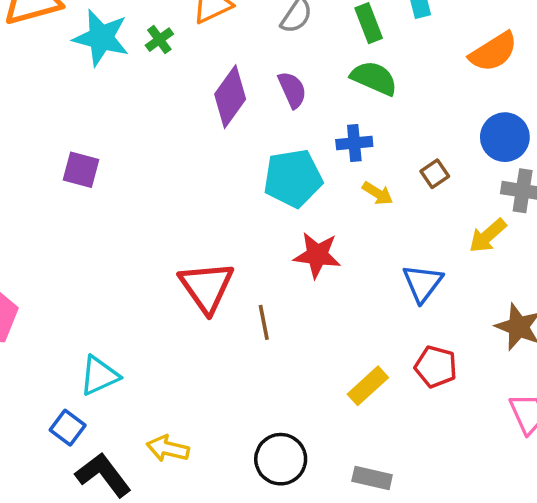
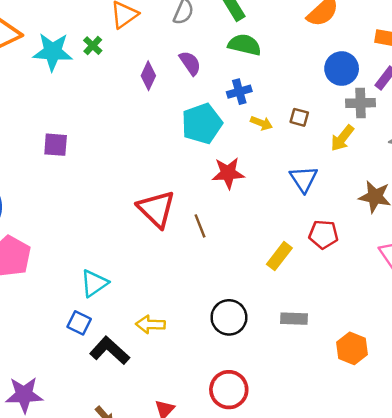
purple diamond: (230, 97) -> (148, 76), size x0.7
brown square: (435, 174) -> (299, 117), moved, turned -30

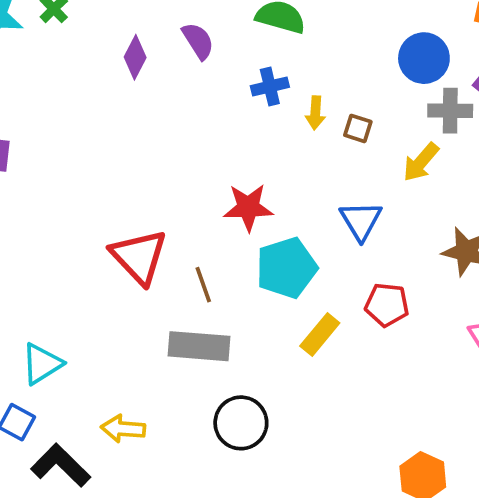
yellow arrow: (262, 123) -> (315, 113), moved, turned 70
cyan pentagon: (202, 124) -> (286, 268), moved
gray rectangle: (294, 319) -> (199, 346), moved, size x1.5

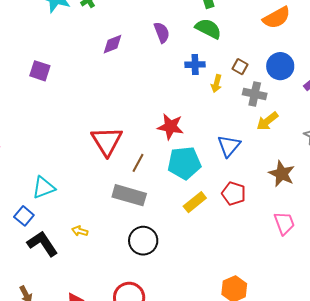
purple diamond: (135, 57) -> (113, 44), moved, turned 30
gray cross: (450, 111) -> (255, 94), moved
brown square: (358, 128) -> (240, 67), moved
brown line: (203, 285) -> (138, 163), turned 36
yellow arrow: (123, 429) -> (80, 231), size x0.7

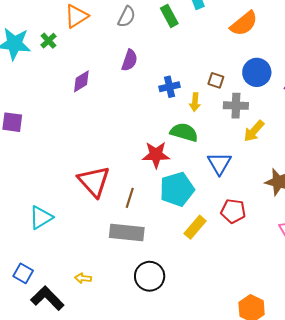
green semicircle: (208, 29) -> (184, 132), moved
purple semicircle: (162, 32) -> (130, 60), turned 50
cyan triangle: (44, 188) -> (41, 218), moved

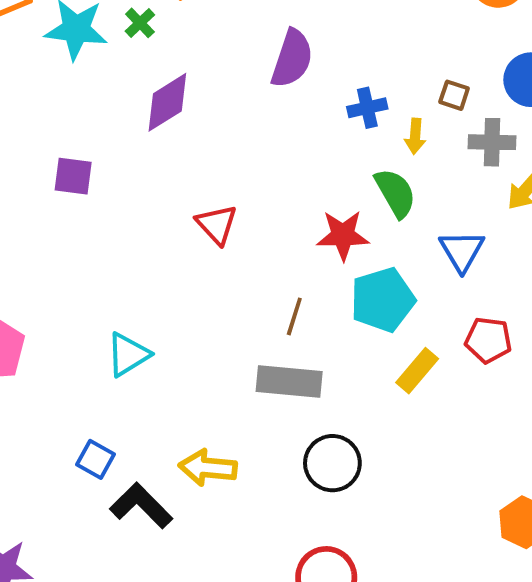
purple semicircle: (130, 60) -> (292, 59), size x1.4
purple diamond: (81, 81) -> (167, 102), moved, size x1.4
green semicircle: (184, 132) -> (395, 193), turned 44
red triangle: (94, 181) -> (217, 224), moved, size x0.7
yellow arrow: (83, 278) -> (208, 468), size x1.8

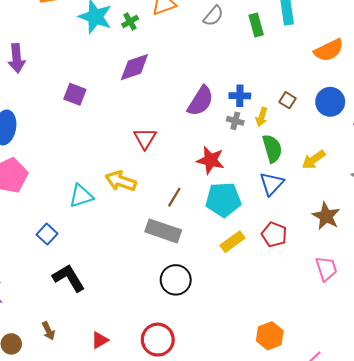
purple semicircle: (292, 59) -> (201, 101), moved
gray cross: (492, 142) -> (235, 121), moved, size x0.7
green semicircle: (395, 193) -> (272, 148), moved
blue square: (95, 459) -> (47, 234), moved
yellow arrow: (208, 468) -> (121, 181), moved

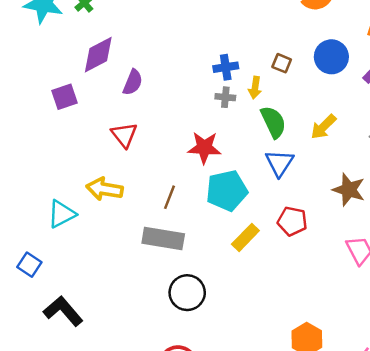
purple square: (75, 94) -> (65, 97), moved, turned -30
purple semicircle: (201, 101) -> (133, 82), moved, size x0.7

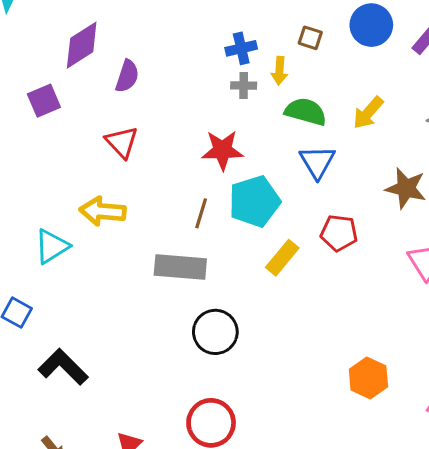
green semicircle: (273, 122) -> (306, 112), turned -44
brown line: (170, 197) -> (201, 213), moved

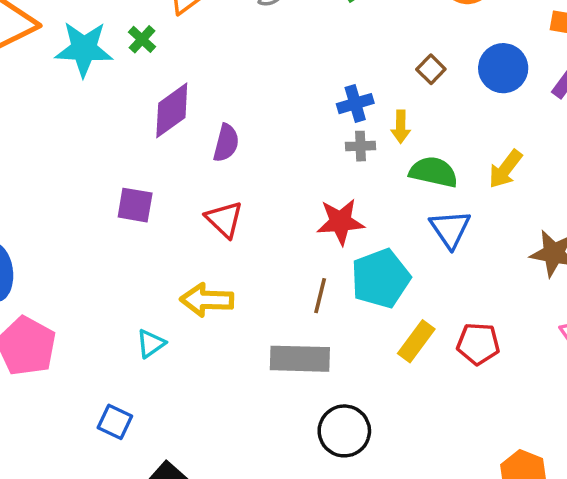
brown square: (310, 38) -> (431, 69), moved, turned 30
purple square: (44, 101) -> (135, 205), moved, turned 36
red pentagon: (339, 233) -> (478, 344), moved
cyan triangle: (52, 246) -> (151, 344), size x0.7

